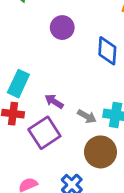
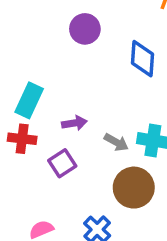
purple arrow: (54, 101) -> (74, 123), turned 138
purple square: (44, 133) -> (62, 163), size x0.7

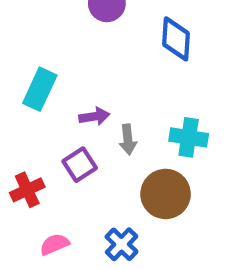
red cross: (22, 139) -> (27, 190), moved, turned -32
gray arrow: (116, 142) -> (128, 139), moved, turned 55

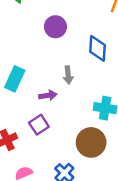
gray arrow: (128, 139) -> (68, 75), moved

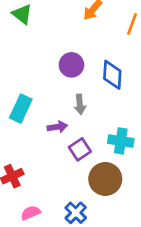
purple circle: (55, 27) -> (71, 65), moved
purple square: (39, 125) -> (80, 149), moved

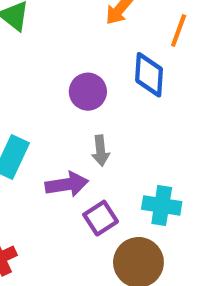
blue diamond: (112, 75) -> (149, 75), moved
purple arrow: (57, 127) -> (67, 184), size x1.4

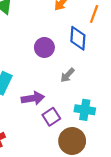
gray arrow: (101, 151) -> (67, 75), moved, turned 49

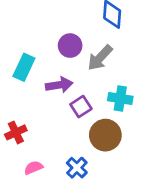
purple circle: (44, 47) -> (70, 46), moved
gray arrow: (67, 75) -> (100, 58), size x1.5

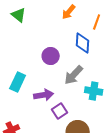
purple circle: (70, 46) -> (51, 56), moved
cyan cross: (120, 98) -> (94, 91), moved

